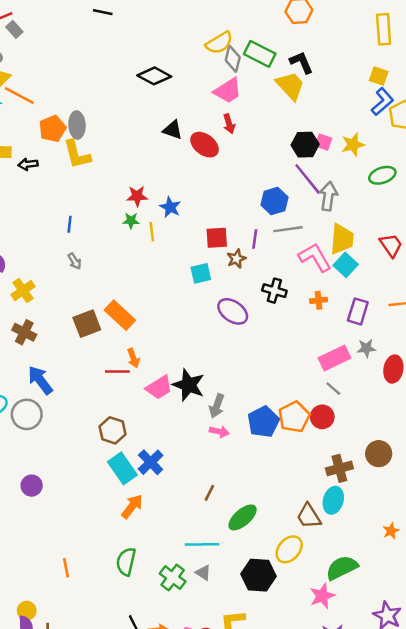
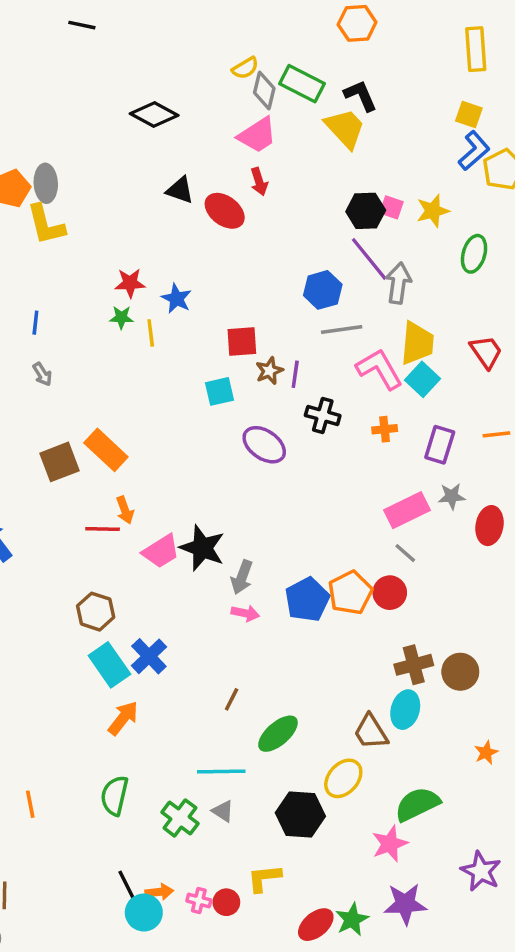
yellow semicircle: (219, 43) -> (245, 68), size x0.7
green ellipse: (382, 175) -> (474, 254), turned -55
purple line: (255, 239) -> (295, 374), moved
brown circle: (379, 454) -> (460, 672), moved

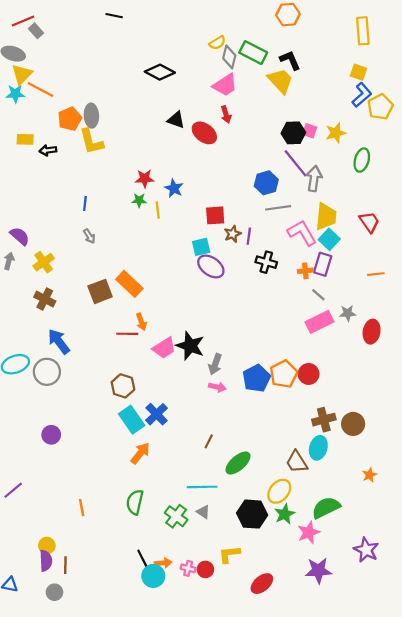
purple ellipse: (264, 445) -> (211, 266), moved
purple rectangle: (440, 445) -> (323, 264), moved
gray line: (405, 553) -> (318, 295), moved
green star: (352, 919) -> (285, 514), moved

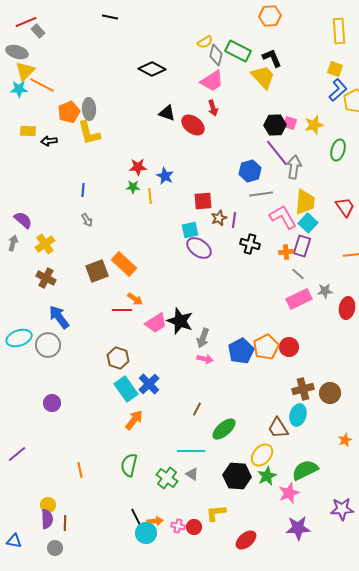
orange arrow: (141, 322) -> (135, 299), turned -35
purple star: (366, 550) -> (342, 509), turned -30

